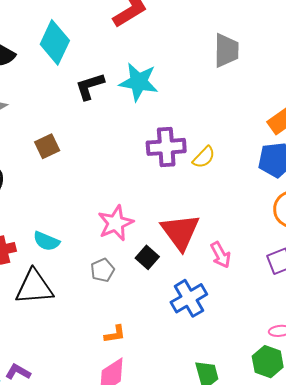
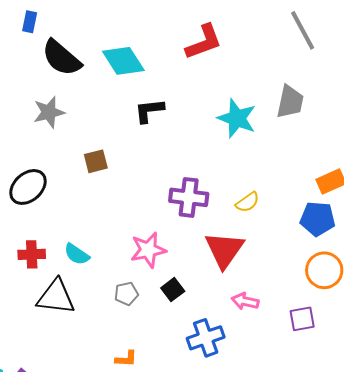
cyan diamond: (55, 42) -> (123, 61), turned -69
cyan star: (139, 82) -> (237, 118), moved
purple cross: (166, 147) -> (189, 197), moved
red triangle: (180, 232) -> (224, 250), moved
pink arrow: (221, 255) -> (245, 301), turned 120

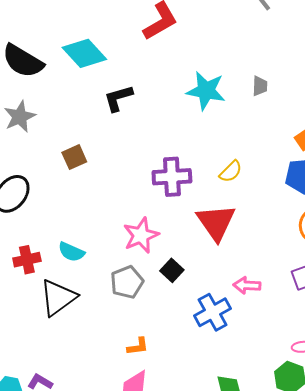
gray trapezoid: (290, 102) -> (260, 86), moved, size x0.6
gray pentagon: (126, 294) -> (127, 282), size x1.4
black triangle: (56, 297) -> (58, 298), turned -33
pink arrow: (245, 301) -> (247, 285), moved

